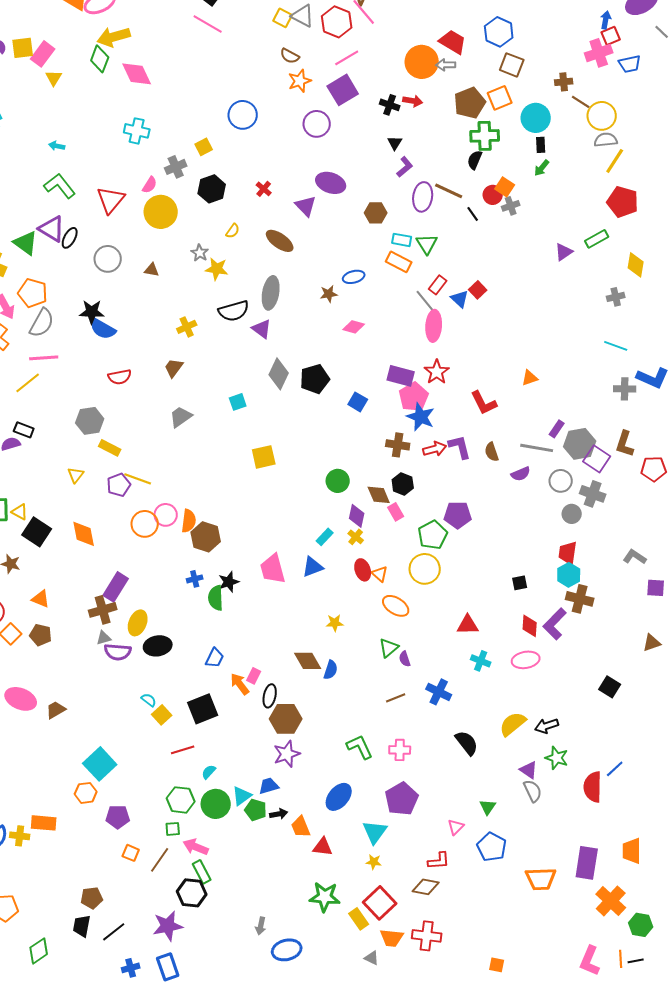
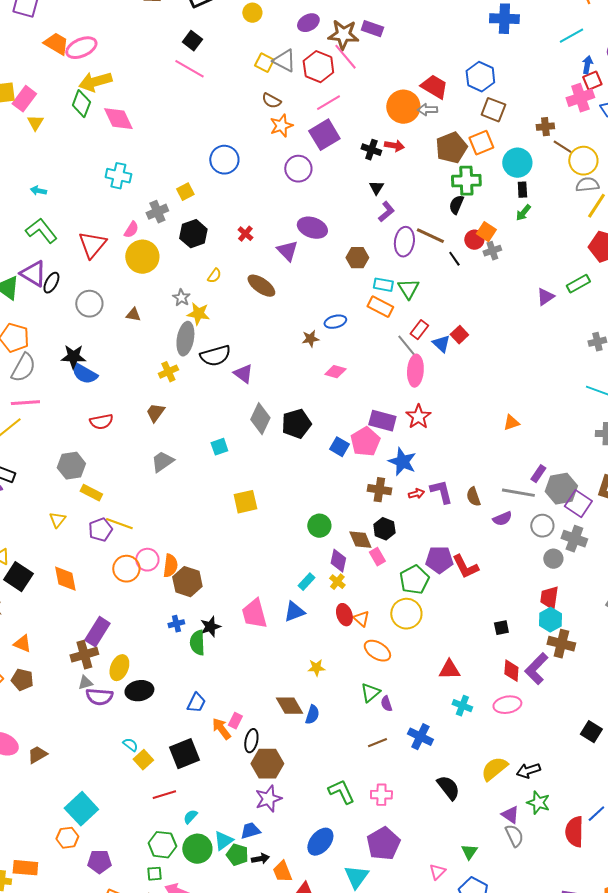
gray ellipse: (271, 293) -> (185, 339), moved
pink pentagon: (414, 397) -> (365, 442), moved
red L-shape: (484, 403) -> (465, 567), moved
red arrow: (435, 449) -> (416, 494), size x0.7

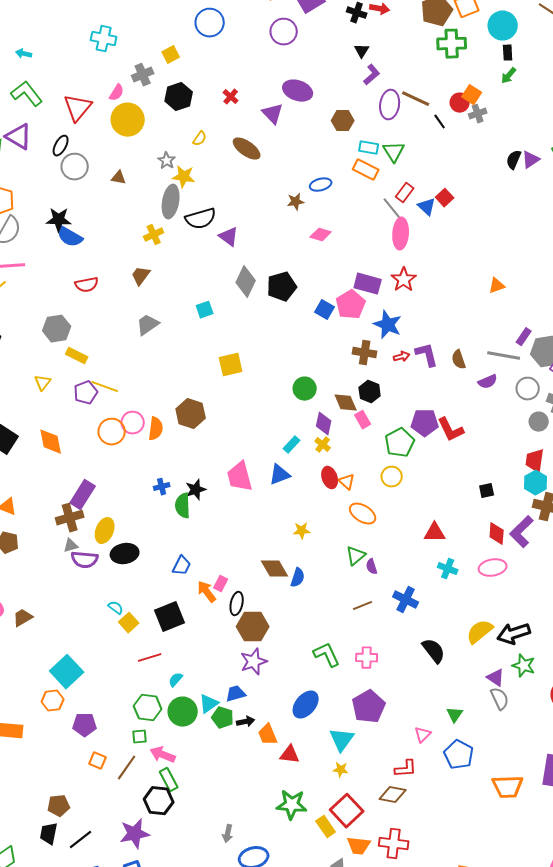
black semicircle: (456, 205) -> (514, 160), moved
black ellipse: (51, 283) -> (61, 146), moved
brown hexagon: (187, 582) -> (191, 414), moved
yellow circle: (406, 614) -> (392, 477), size x0.7
black arrow: (528, 771) -> (514, 634), size x1.4

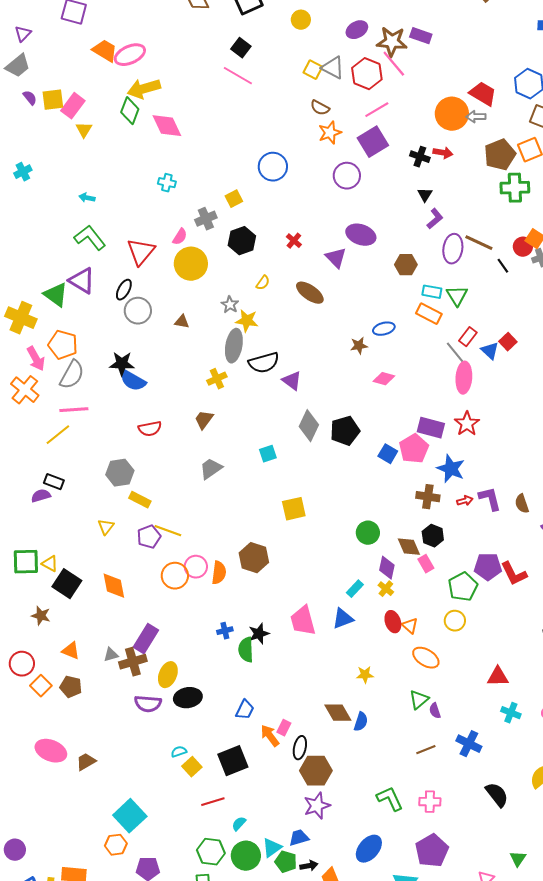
cyan cross: (104, 39) -> (167, 183), size x0.7
gray triangle: (71, 546) -> (111, 655), moved
cyan semicircle: (116, 608) -> (179, 752), turned -56

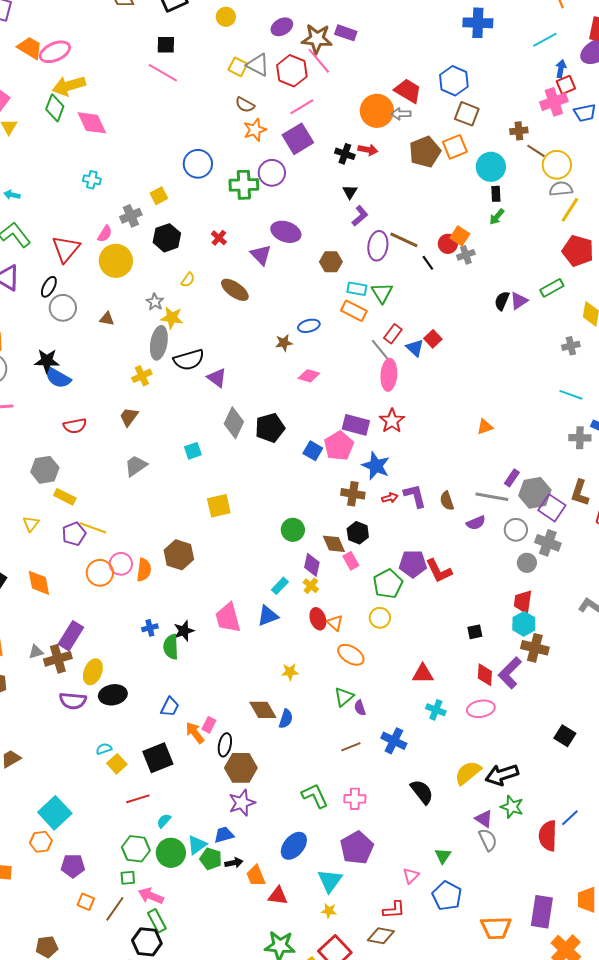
black square: (241, 48) -> (166, 45), turned -36
green cross: (515, 188) -> (244, 185), moved

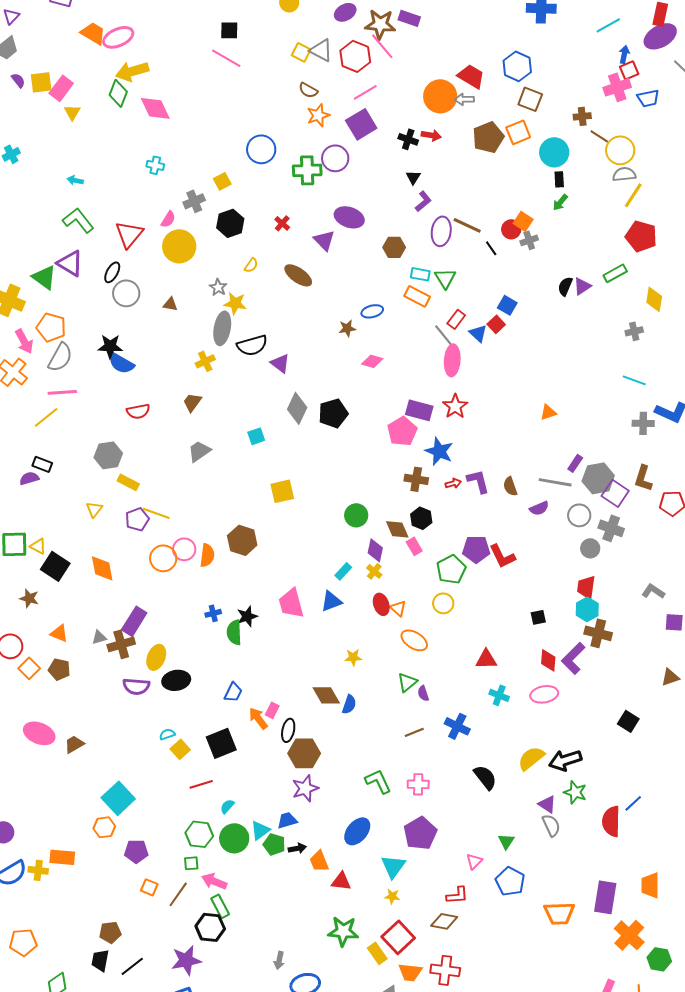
blue square: (313, 451) -> (507, 305), moved

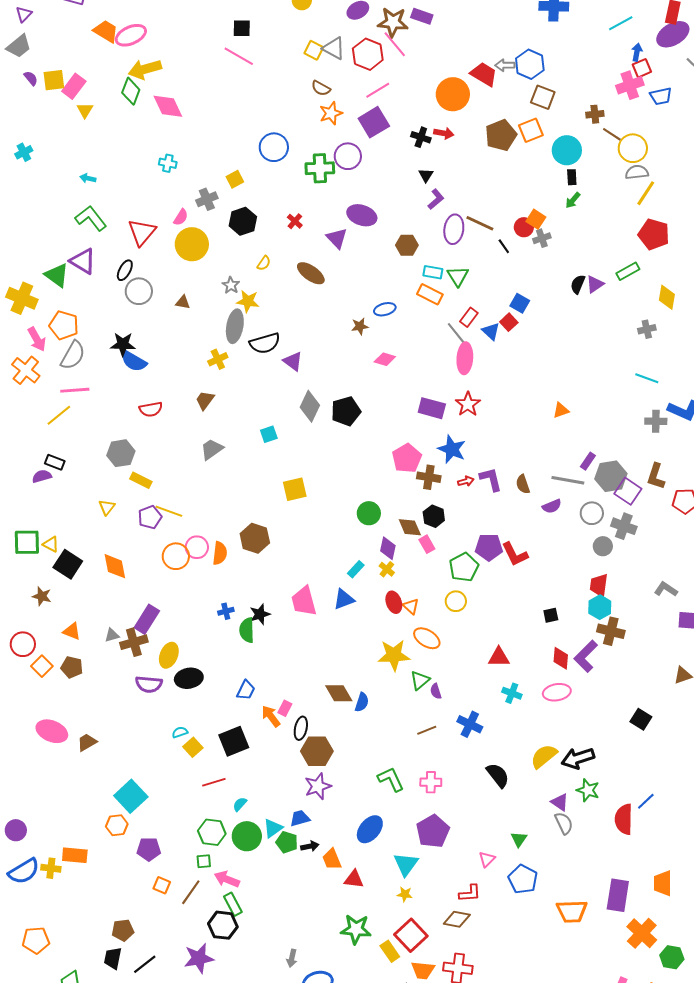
gray arrow: (464, 99) -> (505, 65), moved
pink pentagon: (402, 431) -> (407, 458), moved
yellow star: (353, 657) -> (394, 655), moved, size x1.8

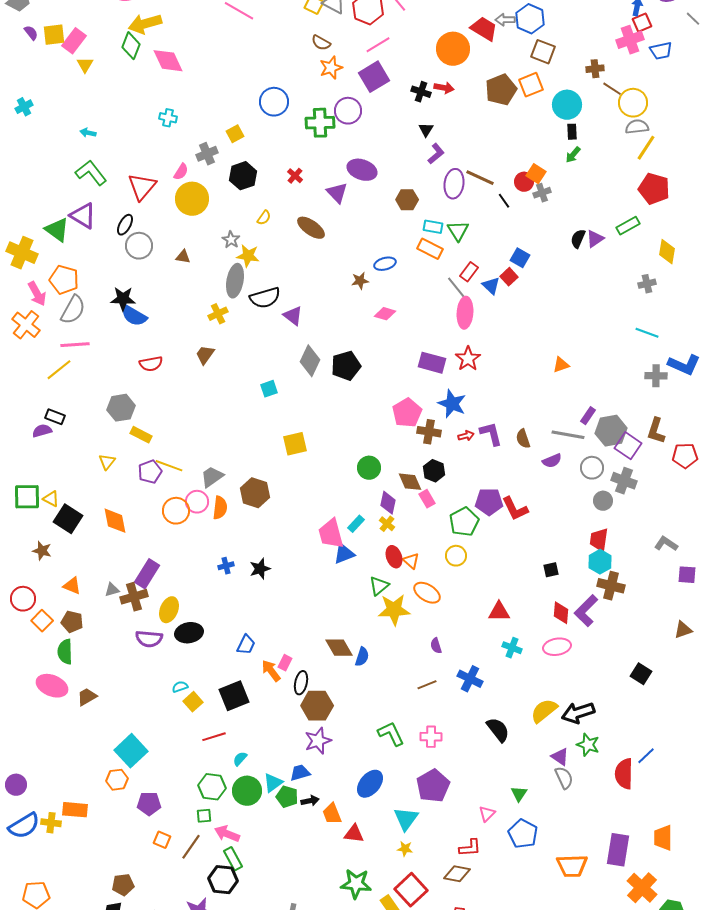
gray trapezoid: (212, 449) -> (212, 477), moved
pink trapezoid: (304, 601) -> (331, 534), moved
green semicircle: (247, 630) -> (65, 652), moved
green triangle: (420, 680) -> (379, 586), moved

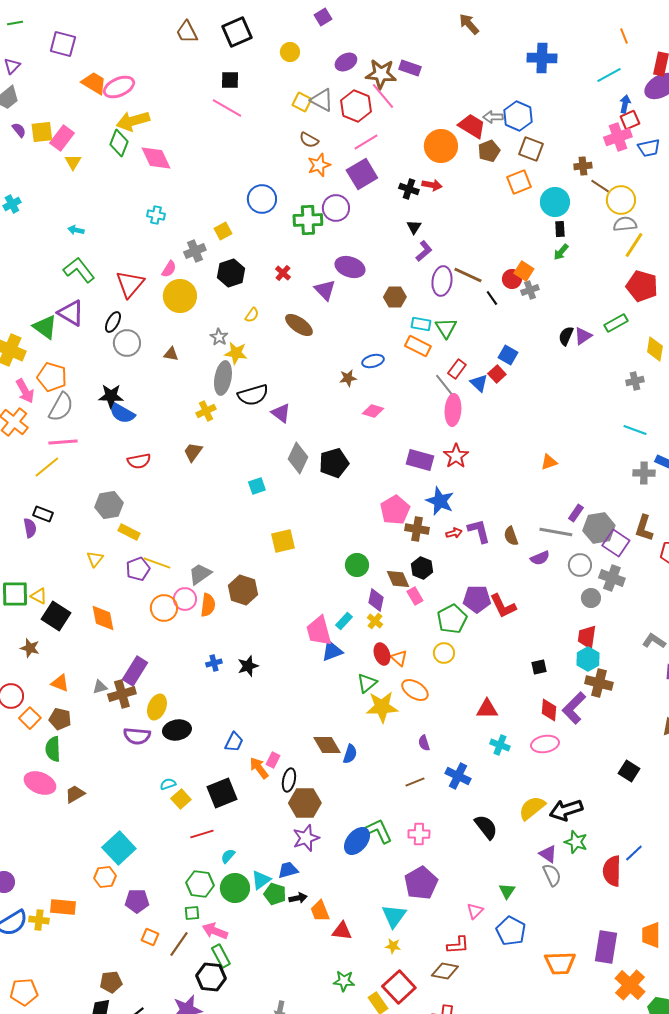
brown pentagon: (501, 90) -> (489, 151), moved, size x0.7
purple semicircle: (42, 431) -> (30, 528), turned 96
blue ellipse: (370, 784) -> (357, 841), moved
green star: (356, 884) -> (344, 981), size x0.7

